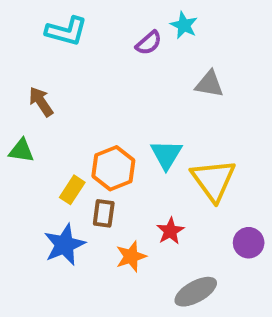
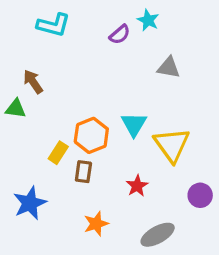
green triangle: (21, 151) -> (16, 109), moved
blue star: (64, 245) -> (30, 203), moved
orange star: (131, 256) -> (96, 224), moved

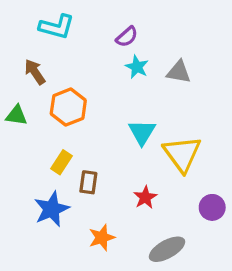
cyan star: (148, 20) -> (137, 67), moved
brown arrow: (33, 82) -> (35, 72), moved
orange hexagon: (91, 135) -> (68, 107), moved
blue star: (30, 203) -> (52, 209), moved

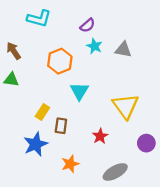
brown arrow: (35, 72) -> (14, 51), moved
orange hexagon: (68, 107) -> (60, 61), moved
cyan triangle: (142, 132) -> (79, 91), moved

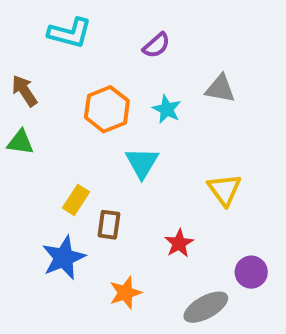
cyan star: (94, 46) -> (167, 109), moved
yellow triangle: (126, 106) -> (224, 190), size x0.7
purple circle: (146, 143) -> (251, 272), moved

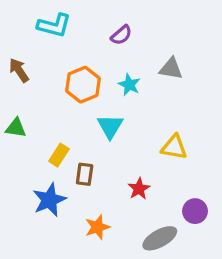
green triangle: (20, 142) -> (16, 128), moved
yellow triangle: (224, 190) -> (174, 147), turned -44

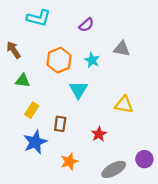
green triangle: (16, 128) -> (23, 81), moved
yellow rectangle: (59, 155) -> (32, 110), moved
purple circle: (195, 211) -> (144, 159), moved

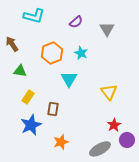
gray triangle: (122, 49) -> (107, 29), moved, turned 49
yellow triangle: (124, 104) -> (109, 92), turned 42
red star: (99, 134) -> (114, 125), moved

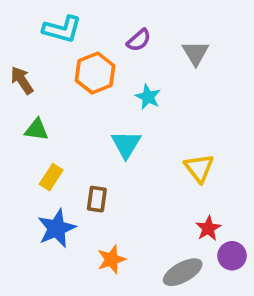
orange hexagon: (52, 53) -> (95, 73), moved

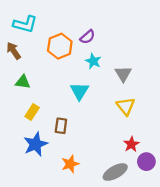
cyan L-shape: (62, 29) -> (25, 24), moved
purple semicircle: (139, 40) -> (87, 37), moved
gray triangle: (195, 53) -> (123, 74), moved

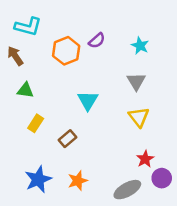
cyan star: (93, 61) -> (140, 46), moved
brown rectangle: (61, 126) -> (67, 139), turned 42
blue star: (36, 144) -> (38, 179), moved

